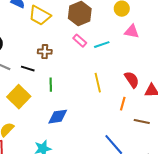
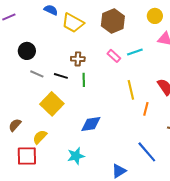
pink rectangle: (80, 41) -> (114, 56), moved
green line: (51, 85) -> (84, 80), moved
orange line: (123, 104) -> (146, 109), moved

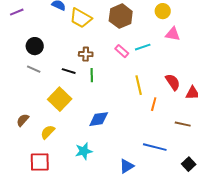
gray line: (37, 74) -> (34, 69), moved
blue line: (147, 152) -> (155, 147), turned -35
red square: (27, 156) -> (40, 162), moved

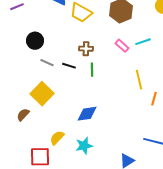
gray line: (34, 69) -> (47, 63), moved
yellow square: (60, 99) -> (42, 94), moved
blue diamond: (99, 119) -> (87, 114), moved
yellow semicircle: (48, 132) -> (57, 138), moved

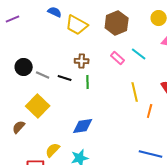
black circle: (35, 41) -> (24, 67), moved
cyan line: (143, 42) -> (139, 54), turned 56

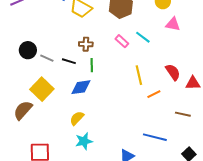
orange line: (150, 111) -> (154, 94), turned 48
blue diamond: (83, 126) -> (81, 87), moved
brown semicircle: (19, 127) -> (23, 110), size x1.5
yellow semicircle: (53, 150) -> (77, 118), moved

